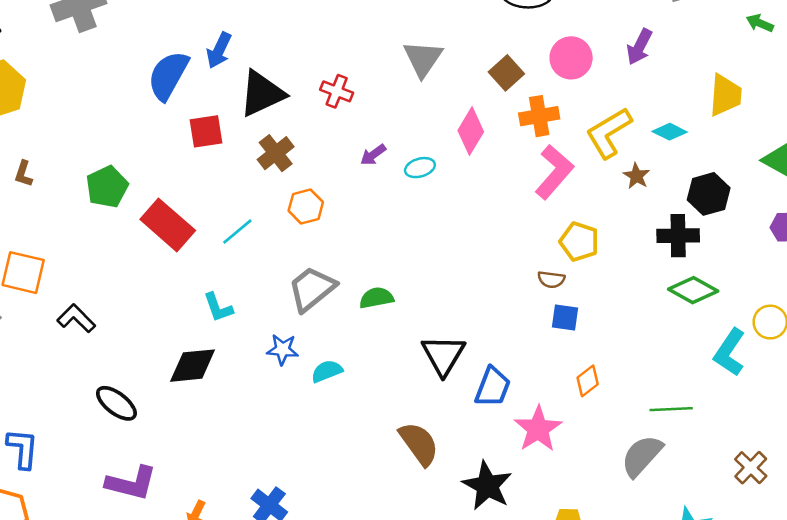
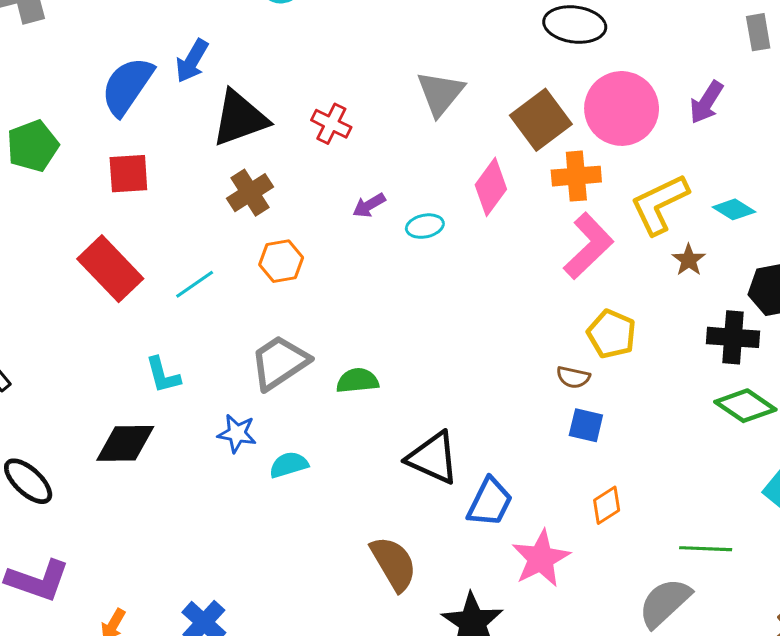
pink circle: (571, 58) -> (622, 108), size x1.4
brown square: (506, 73) -> (541, 120), size x1.4
red square: (206, 131) -> (128, 174), moved
green pentagon: (107, 187) -> (33, 146), moved
black triangle: (443, 355) -> (433, 458), turned -42

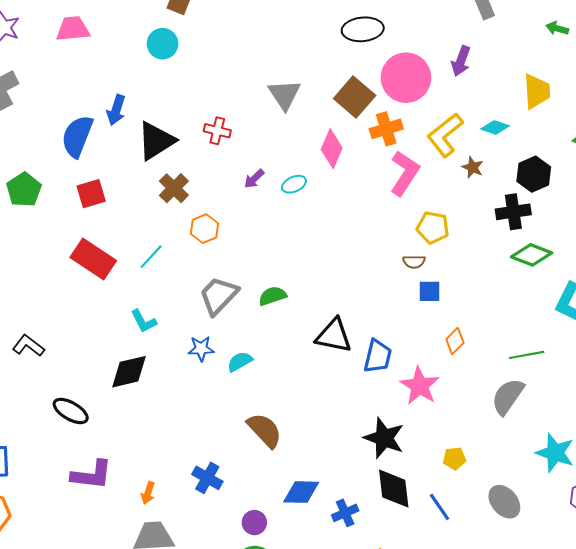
brown semicircle: (394, 563) -> (265, 430), moved

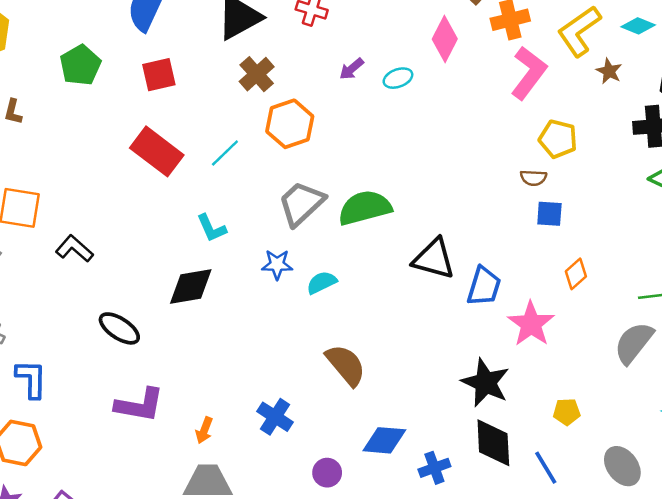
orange hexagon: (205, 229) -> (290, 124), size x1.4
green semicircle: (273, 296) -> (365, 208), size x1.6

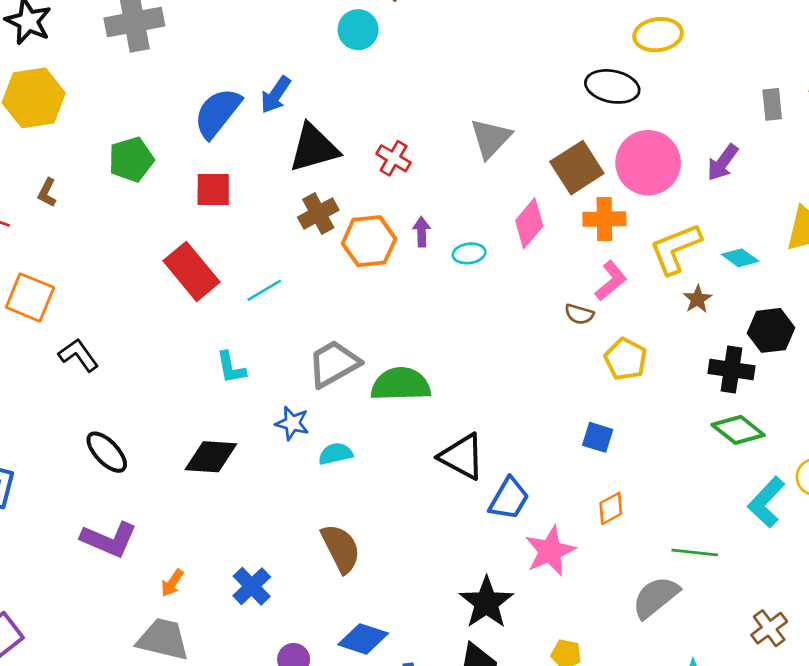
purple arrow: (352, 69) -> (422, 232), turned 115
pink L-shape: (529, 73) -> (611, 281), size x0.7
orange hexagon: (290, 124) -> (369, 241), moved
brown semicircle: (533, 178) -> (579, 314), moved
black diamond: (191, 286) -> (211, 457), moved

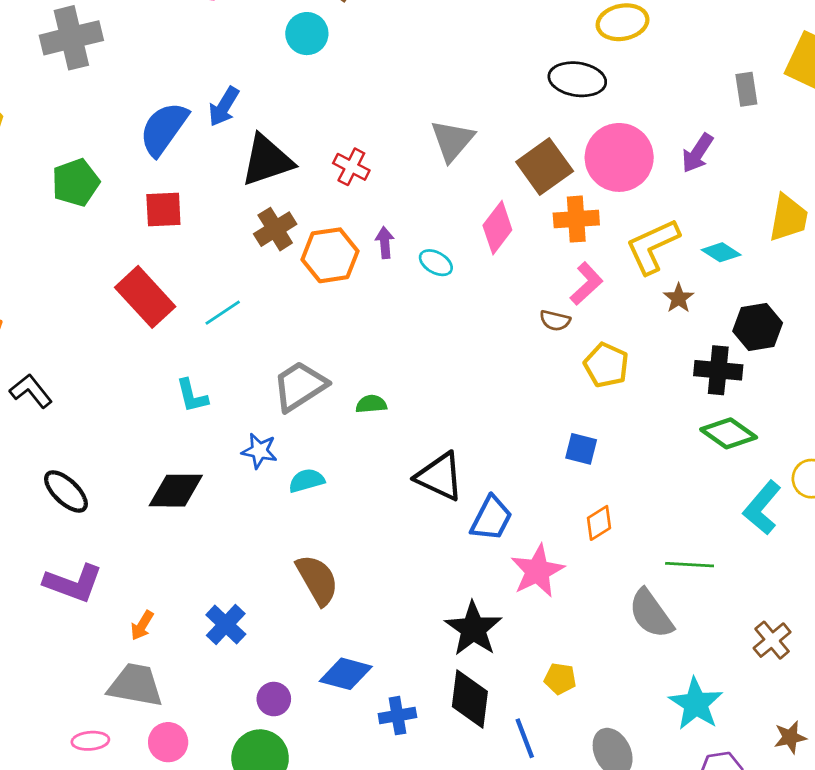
cyan ellipse: (469, 253) -> (436, 263), turned 40
green semicircle: (401, 384) -> (371, 404), size x0.5
gray semicircle: (656, 597) -> (651, 614), turned -84

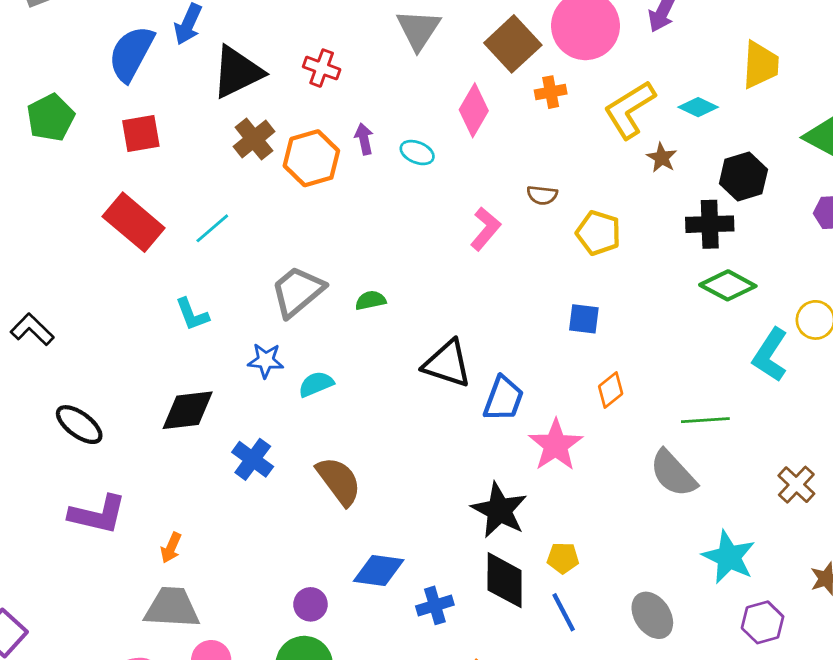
orange cross: (576, 219) -> (551, 92), size x0.7
pink L-shape: (586, 284) -> (485, 229), moved
blue cross: (226, 625) -> (253, 459), moved
yellow pentagon: (560, 679) -> (563, 558), moved

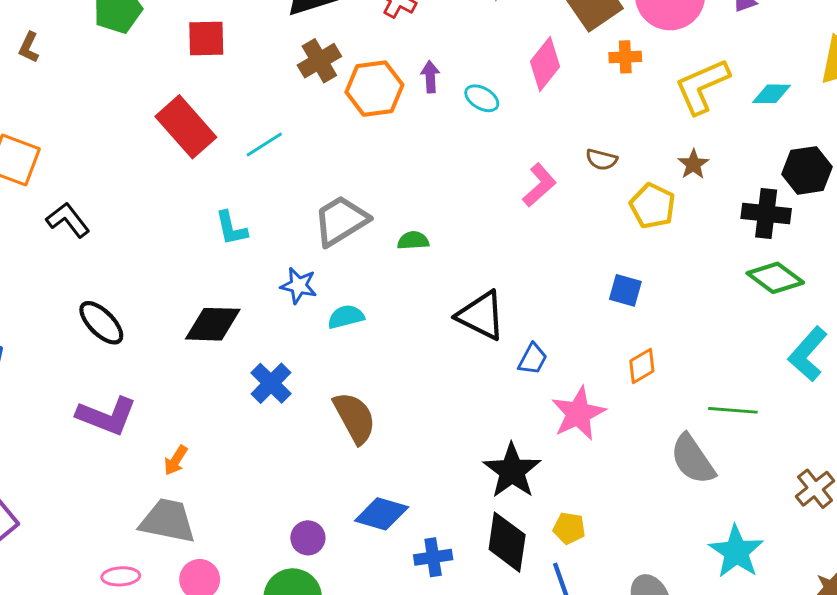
cyan diamond: (698, 107) -> (772, 94), turned -33
brown star: (662, 158) -> (693, 164), moved
blue trapezoid: (503, 399) -> (533, 359), size x0.7

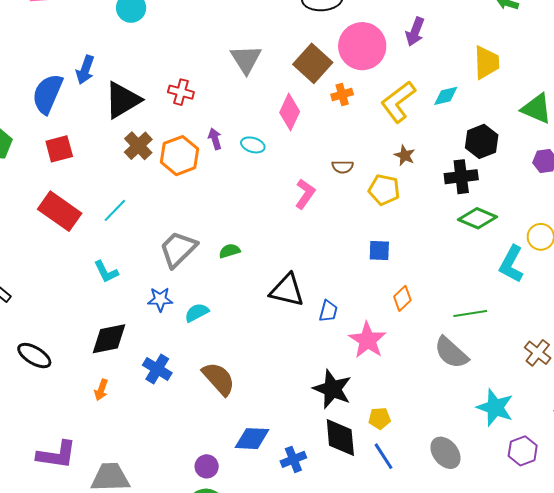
purple L-shape: (107, 416) -> (57, 455), moved
orange arrow: (176, 460) -> (101, 390), moved

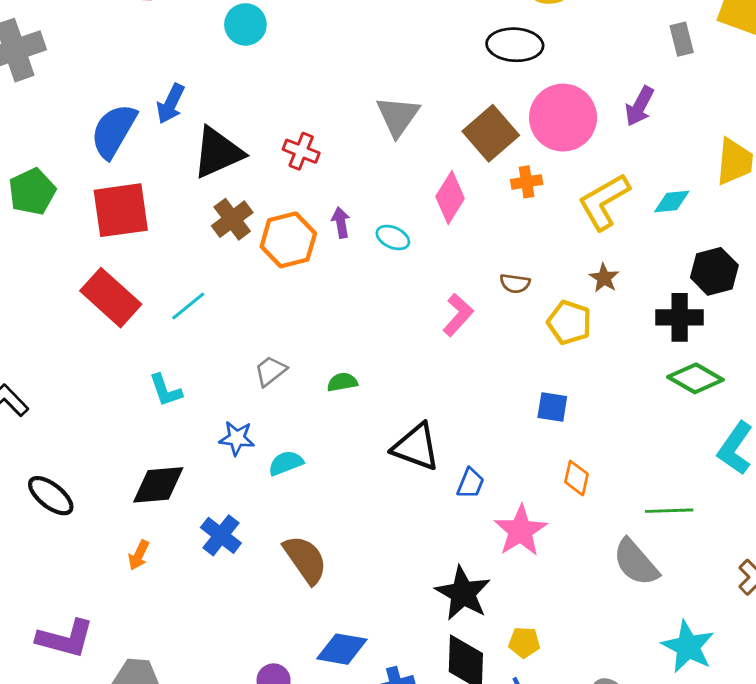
red square: (59, 149) -> (121, 210), size x1.5
gray trapezoid: (178, 249) -> (270, 371), size x0.6
orange diamond: (402, 298) -> (577, 478), turned -40

